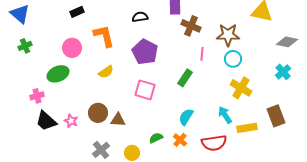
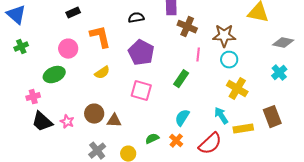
red semicircle: (214, 143) -> (210, 144), turned -35

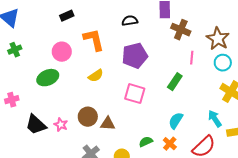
brown star: (224, 36) -> (218, 39), turned 30
purple pentagon: (141, 53) -> (135, 56), turned 30
pink cross: (33, 97) -> (12, 100), moved

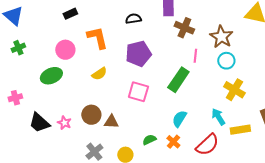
green rectangle: (175, 82) -> (178, 80), size x1.4

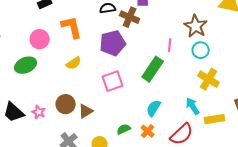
brown cross: (184, 28) -> (130, 17), moved
pink square: (138, 92) -> (113, 81), turned -35
brown triangle: (111, 122) -> (86, 111), turned -35

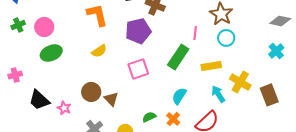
pink circle: (40, 39) -> (44, 27), moved
yellow cross: (209, 79) -> (240, 82), moved
brown triangle: (86, 111) -> (111, 99), turned -42
pink star: (39, 112) -> (64, 108), moved
yellow rectangle: (215, 119) -> (211, 66), moved

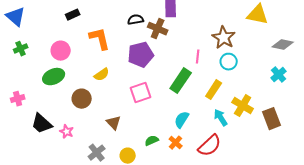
pink circle: (44, 27) -> (61, 51), moved
yellow rectangle: (211, 66) -> (214, 90), turned -48
brown circle: (91, 92) -> (82, 99), moved

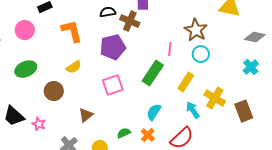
pink circle: (61, 51) -> (25, 30), moved
brown triangle: (114, 123) -> (86, 115), turned 35

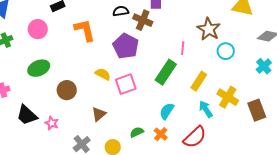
purple pentagon: (113, 47) -> (126, 46), turned -30
cyan circle: (201, 54) -> (226, 51), moved
yellow semicircle: (74, 67) -> (103, 74), moved, turned -119

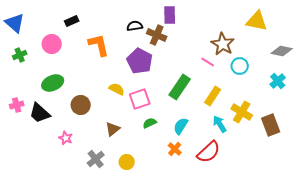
pink line: (183, 48) -> (208, 62), moved, turned -64
black trapezoid: (27, 115) -> (40, 113), moved
green semicircle: (137, 132) -> (150, 123), moved

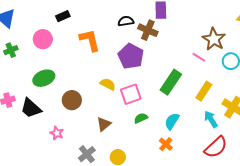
red semicircle: (209, 152) -> (216, 147), moved

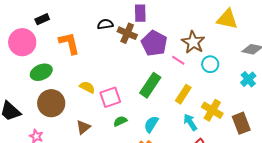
pink circle: (43, 39) -> (22, 42), size x1.4
purple pentagon: (131, 56) -> (154, 43), moved
green ellipse: (44, 78) -> (41, 72), moved
brown circle: (72, 100) -> (51, 103), size x1.4

